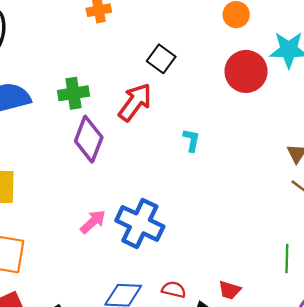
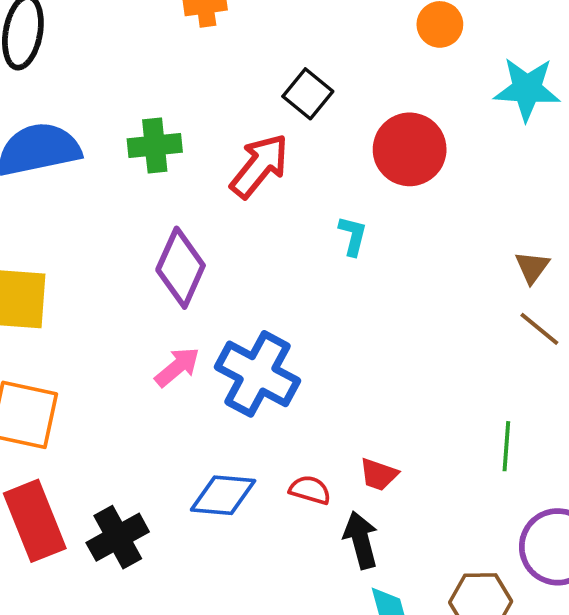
red circle: (246, 71) -> (410, 149), moved
purple diamond: (89, 139) -> (181, 268), moved
red trapezoid: (230, 290) -> (379, 474), moved

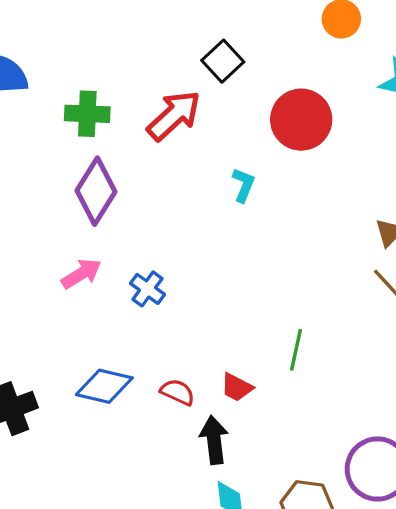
green cross: (155, 146) -> (87, 114), moved
blue cross: (257, 374) -> (148, 289), size x0.5
green line: (506, 446) -> (296, 350), moved

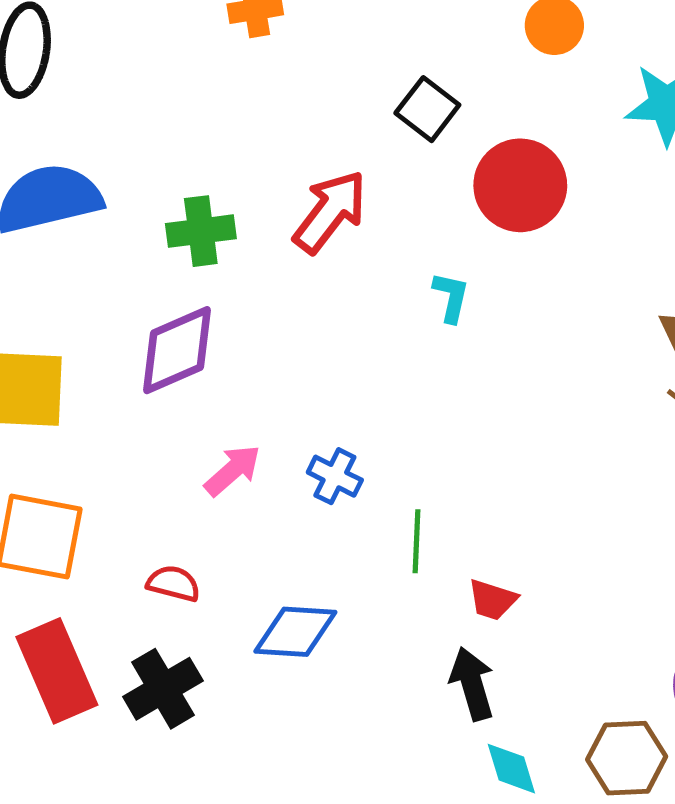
black square: (223, 61) -> (427, 109), moved
purple diamond: (96, 191) -> (177, 350), moved, turned 44
green line: (296, 350) -> (417, 541), moved
red semicircle: (178, 392) -> (173, 583), moved

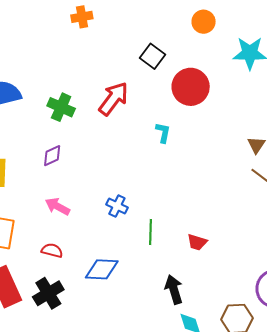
green cross: (201, 231) -> (61, 107), turned 32
purple diamond: (177, 350) -> (52, 156), size x0.6
pink arrow: (233, 470) -> (58, 206), moved, turned -110
red trapezoid: (492, 600) -> (197, 242), moved

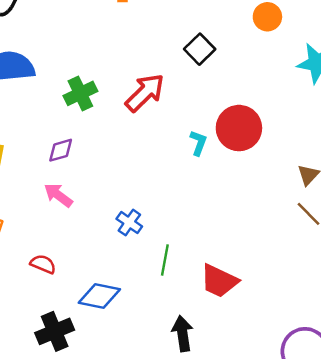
red circle: (191, 87) -> (239, 128), moved
green cross: (61, 107) -> (80, 93), turned 32
pink arrow: (58, 206) -> (58, 195), moved
red trapezoid: (197, 242) -> (219, 281), size x1.6
black cross: (48, 293) -> (55, 331), moved

